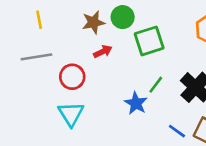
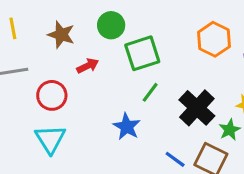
brown star: (93, 22) -> (61, 35), moved, turned 30
green line: (156, 85) -> (150, 92), moved

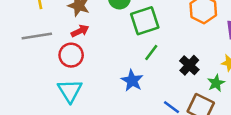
red arrow: (88, 66) -> (80, 31), moved
black cross: (197, 108) -> (189, 65), size x0.7

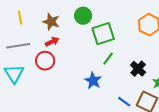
cyan triangle: (70, 91) -> (14, 74), moved

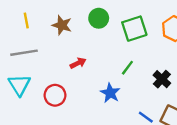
green square: (103, 34) -> (134, 29), moved
red arrow: (52, 42) -> (78, 63), moved
red circle: (45, 61) -> (55, 95), moved

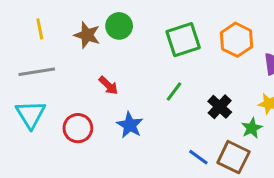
green circle: (99, 18) -> (119, 26), moved
red arrow: (78, 63) -> (108, 85), turned 70
blue star: (110, 93) -> (130, 125), moved

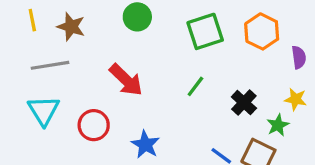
yellow line: (40, 29) -> (32, 20), moved
brown star: (87, 35) -> (71, 27), moved
red arrow: (108, 85) -> (126, 80), size x1.6
blue star: (130, 125) -> (145, 145), moved

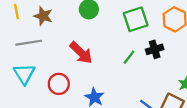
black cross: (244, 103) -> (155, 49), moved, turned 30

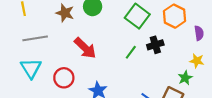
brown star: (43, 16) -> (65, 13), moved
green square: (136, 19) -> (137, 16), turned -35

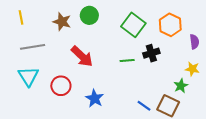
green line: (131, 52) -> (127, 61), turned 48

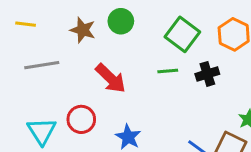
yellow line: (21, 17) -> (26, 24), turned -72
green line: (127, 61) -> (168, 71), moved
cyan triangle: (28, 76) -> (42, 131), moved

